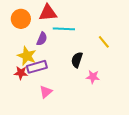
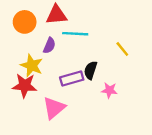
purple rectangle: (37, 67) -> (72, 79), moved
red star: (21, 73) -> (25, 86), size x1.5
pink triangle: (46, 92) -> (54, 108), size x1.5

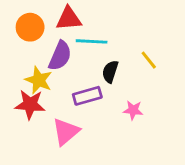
purple semicircle: (49, 46) -> (60, 56), size x1.5
black semicircle: (91, 70) -> (110, 72), moved

